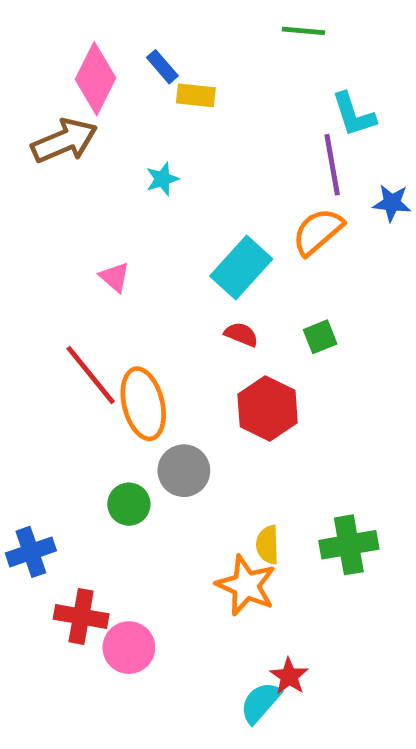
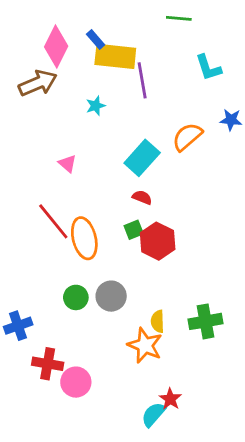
yellow rectangle: (196, 95) -> (115, 56), size x1.8
purple line: (332, 165) -> (142, 80), moved
green square: (320, 337) -> (134, 230), moved
gray circle: (184, 471) -> (111, 296), moved

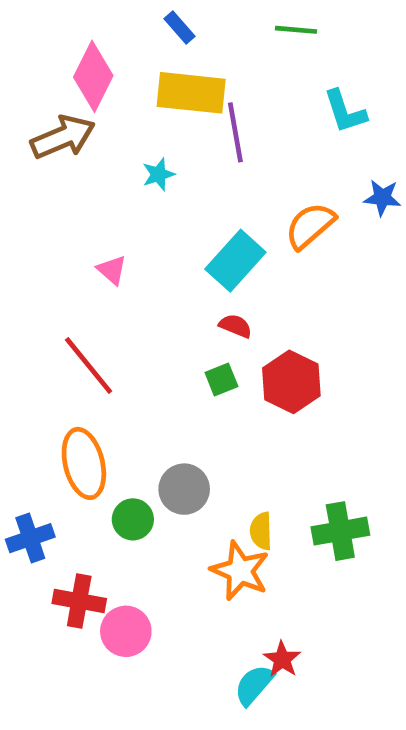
blue rectangle: (96, 39) -> (179, 27), moved
orange ellipse: (84, 238) -> (84, 463), moved
red hexagon: (158, 241) -> (291, 382), moved
green circle: (76, 297) -> (133, 519), moved

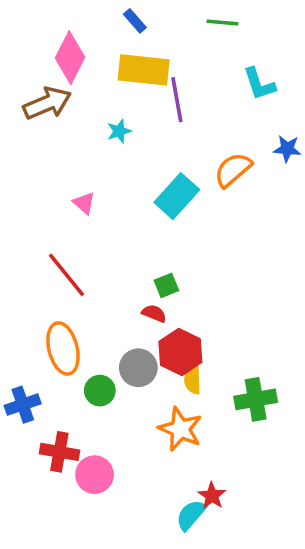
red semicircle: (235, 326) -> (154, 313), moved
red hexagon: (291, 382) -> (180, 352), moved
yellow semicircle: (261, 531) -> (193, 380), moved

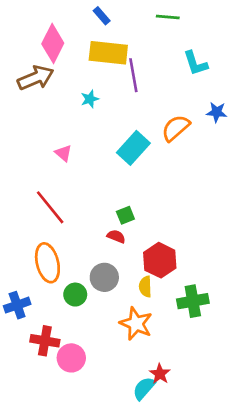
red hexagon: (180, 352) -> (160, 260), moved

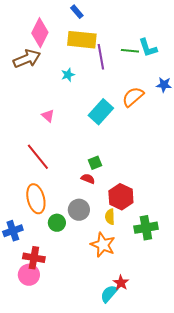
green line: (168, 17) -> (130, 51), moved
pink circle: (71, 358) -> (29, 275), moved

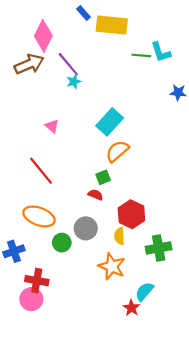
yellow rectangle: (82, 40) -> (112, 25), moved
purple line: (101, 57) -> (68, 64), moved, turned -30
orange semicircle: (133, 97) -> (117, 151), moved
orange ellipse: (36, 199) -> (39, 216), turned -56
cyan semicircle: (109, 294) -> (144, 291), moved

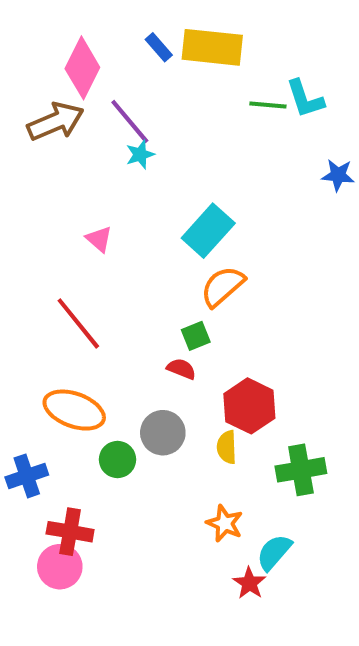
blue rectangle: (84, 13) -> (159, 47), moved
orange star: (112, 266) -> (225, 523), moved, size x0.7

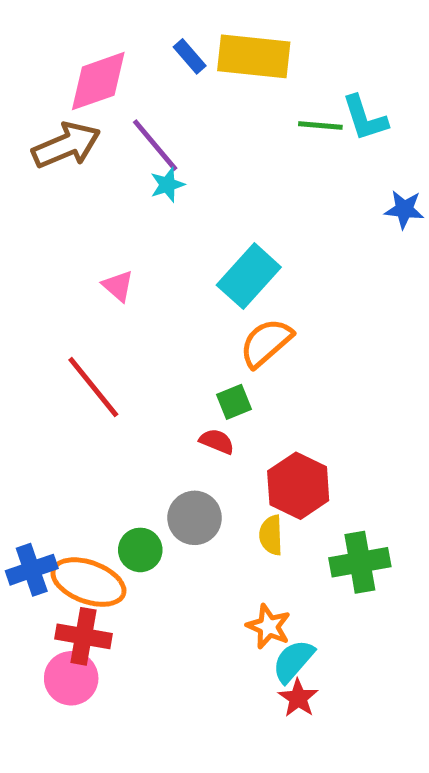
pink diamond: (82, 68) -> (98, 81), turned 44
orange ellipse: (74, 410) -> (88, 582), moved
cyan semicircle: (274, 552) -> (293, 661), moved

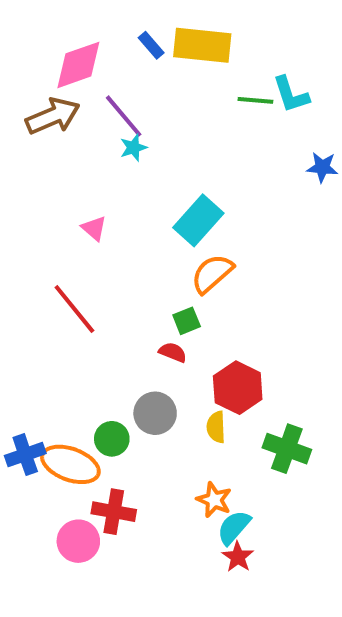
green cross: (360, 562) -> (287, 449), turned 30
red cross: (83, 636) -> (114, 512), moved
pink circle: (71, 678) -> (78, 541), moved

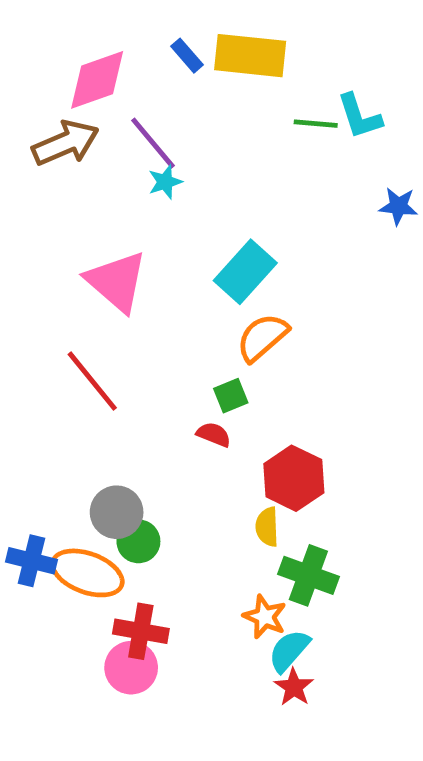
pink triangle: (94, 228) -> (117, 281), size x2.0
gray circle: (155, 413) -> (117, 512), moved
green cross: (287, 449) -> (308, 575), moved
blue cross: (25, 455) -> (32, 561), turned 33
pink circle: (78, 541) -> (131, 668), moved

